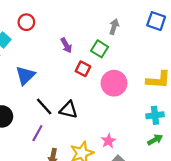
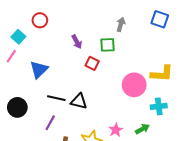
green square: (100, 49) -> (108, 45), turned -35
pink circle: (114, 83) -> (134, 85), moved
black line: (44, 106) -> (56, 98), turned -36
green arrow: (155, 140) -> (142, 129), moved

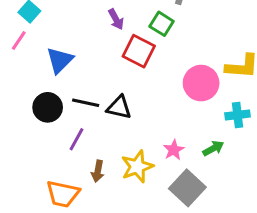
green square: (108, 45) -> (162, 24), turned 35
red square: (92, 63) -> (139, 51), size x1.5
black circle: (17, 107) -> (48, 107), moved

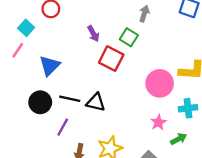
green arrow: (213, 148) -> (179, 139), moved
pink star: (174, 150) -> (158, 122), moved

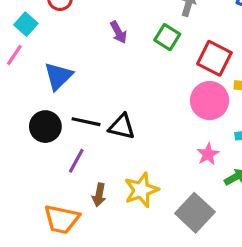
red square: (111, 59) -> (214, 58), moved

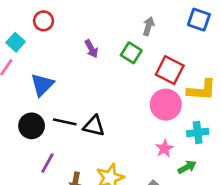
purple line: (76, 161) -> (47, 163), moved

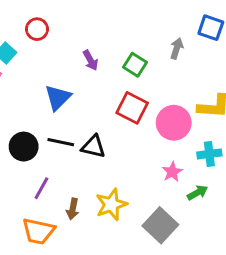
gray arrow: (148, 26) -> (177, 48), moved
red square: (170, 70) -> (132, 108), moved
blue triangle: (42, 85) -> (58, 97), moved

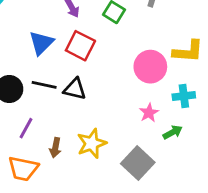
red square: (132, 108) -> (80, 46), moved

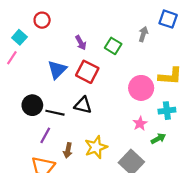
black line: (44, 85) -> (55, 113), moved

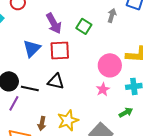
purple arrow: (81, 43) -> (54, 23), size x1.5
red square: (87, 72) -> (60, 50), turned -30
pink star: (140, 123) -> (103, 89), moved
purple line: (45, 135) -> (14, 103), moved

